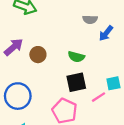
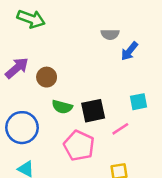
green semicircle: (76, 57) -> (62, 107), moved
cyan square: (113, 83) -> (138, 102), moved

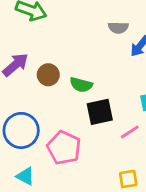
green semicircle: (62, 107) -> (81, 85), moved
pink pentagon: (79, 146) -> (64, 148), moved

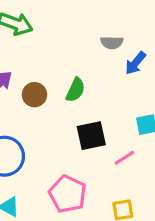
green semicircle: (81, 85) -> (75, 90), moved, turned -80
pink pentagon: (64, 148) -> (68, 194), moved

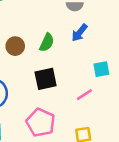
blue arrow: (135, 63) -> (80, 33), moved
black square: (91, 136) -> (46, 79), moved

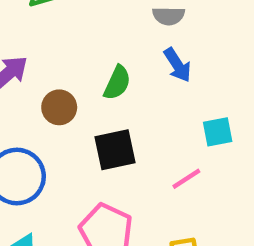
blue arrow: (80, 33) -> (177, 65), turned -72
brown circle: (15, 46) -> (59, 107), moved

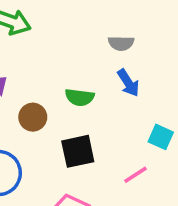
green semicircle: (117, 83) -> (80, 97), turned 72
cyan square: (218, 132) -> (161, 137), turned 35

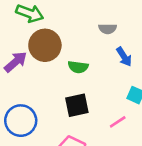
blue arrow: (128, 83) -> (124, 57), moved
brown circle: (33, 117) -> (45, 45), moved, size x1.6

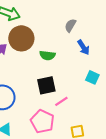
gray semicircle: (107, 29) -> (70, 25), turned 120
pink line: (118, 122) -> (61, 101), moved

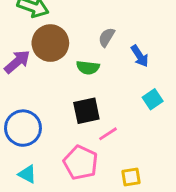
gray semicircle: (70, 25) -> (107, 37), moved
cyan square: (92, 77) -> (153, 99), turned 32

